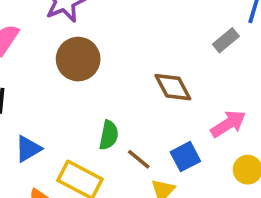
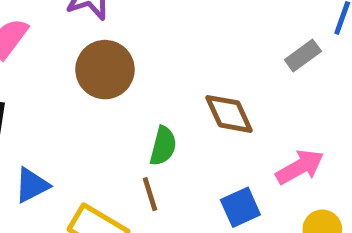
green semicircle: (109, 135) -> (163, 146), moved
brown line: (139, 159) -> (150, 194), moved, turned 30

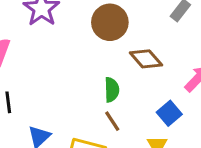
brown circle: (105, 70) -> (110, 22), moved

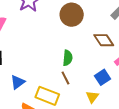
brown diamond: (146, 59) -> (104, 40), moved

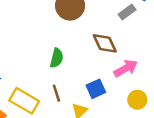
brown line: (65, 78) -> (56, 93), moved

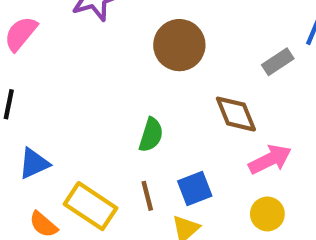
blue square: (96, 89) -> (195, 188), moved
yellow circle: (137, 100) -> (267, 214), moved

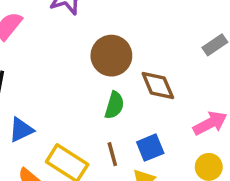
brown circle: (179, 45) -> (111, 56), moved
brown diamond: (236, 114) -> (158, 85), moved

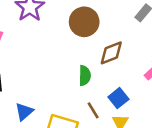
brown circle: (111, 56) -> (84, 22), moved
brown diamond: (158, 85) -> (111, 53), turned -72

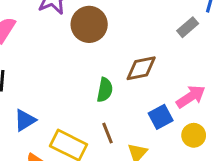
brown circle: (84, 22) -> (89, 24), moved
blue square: (118, 98) -> (161, 117), moved

